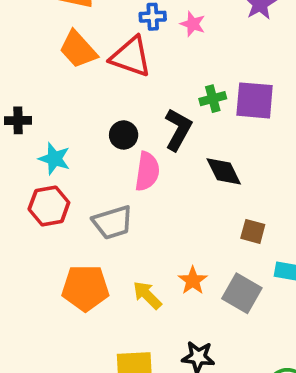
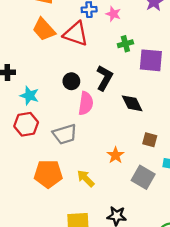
green cross: (213, 99) -> (125, 44), moved
orange star: (193, 281) -> (116, 155), moved

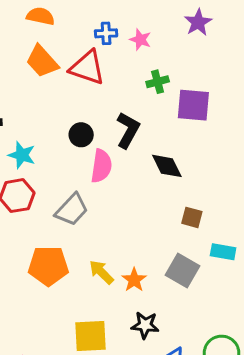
gray trapezoid: (65, 134) -> (72, 210), turned -30
orange star: (116, 155) -> (134, 280), moved

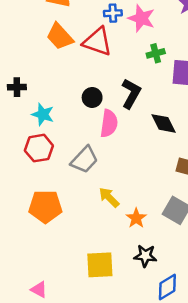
pink star: (140, 40) -> (141, 18), size x1.5
orange pentagon: (48, 266) -> (45, 206), moved
yellow arrow: (101, 272) -> (109, 197), moved

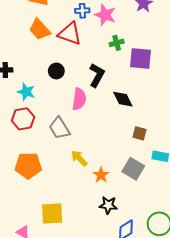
black circle: (92, 97) -> (56, 71), moved
gray trapezoid: (84, 160) -> (59, 128), turned 105
yellow square: (100, 265) -> (52, 213), moved

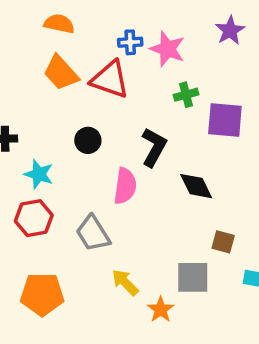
gray square: (133, 169) -> (193, 277), moved, turned -30

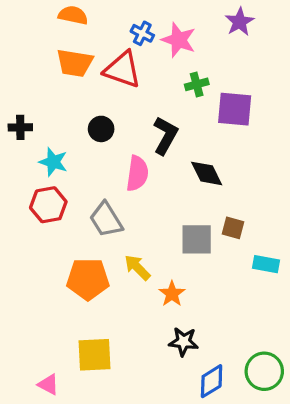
blue cross: (130, 42) -> (142, 33), turned 30
orange trapezoid: (61, 73) -> (75, 63), turned -39
gray square: (193, 277) -> (197, 239), moved
orange pentagon: (42, 294) -> (88, 279), moved

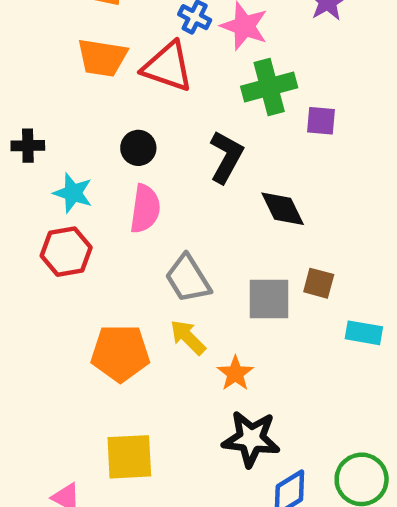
green cross: (197, 84) -> (269, 87), size x1.6
purple square: (235, 109) -> (321, 121), size x0.6
pink semicircle: (137, 173) -> (145, 209), moved
gray trapezoid: (106, 220) -> (188, 279), moved
black star: (184, 342) -> (251, 439), size x1.4

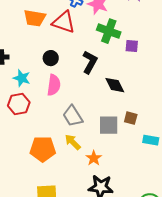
green cross: (269, 87) -> (109, 31), turned 35

